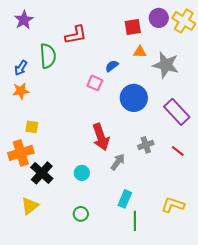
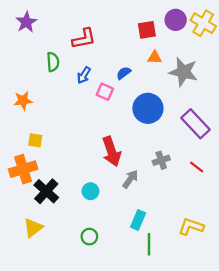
green semicircle: (48, 56) -> (53, 62), size x0.7
blue arrow: (21, 68) -> (84, 75), moved

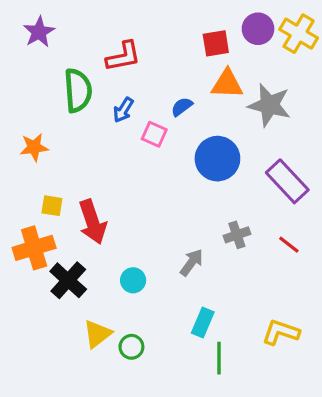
orange triangle: (155, 57) -> (227, 84), size x1.5
green semicircle: (53, 62) -> (78, 90), size x1.5
red arrow: (111, 151) -> (93, 222), moved
yellow triangle: (33, 228) -> (97, 334), moved

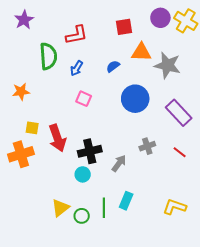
red square: (216, 43) -> (124, 27), moved
pink square: (154, 134) -> (84, 99), moved
black cross: (68, 280) -> (90, 151), moved, turned 35
green line: (219, 358) -> (104, 208), moved

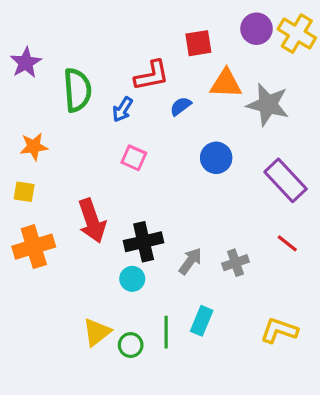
purple star: (24, 20) -> (26, 63), moved
red L-shape: (77, 35) -> (152, 76), moved
blue circle: (135, 99) -> (216, 158), size x0.7
yellow square: (32, 128) -> (24, 192), moved
gray cross: (147, 146) -> (236, 263), moved

